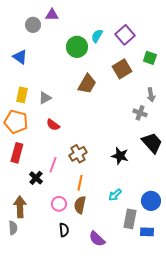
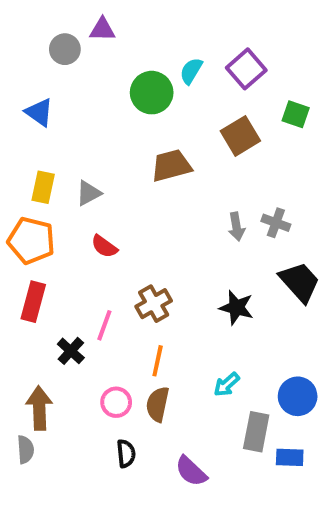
brown trapezoid: (87, 84) -> (171, 166), turned -135
gray arrow: (151, 95) -> (236, 227), moved

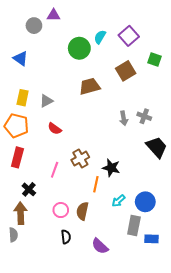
black star: (236, 308) -> (111, 168), moved
black cross: (71, 351) -> (29, 189), moved
orange line: (158, 361) -> (96, 184), moved
blue circle: (298, 396) -> (145, 202), moved

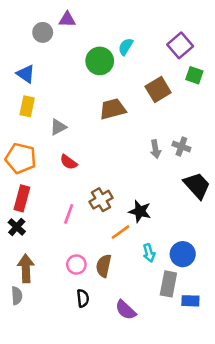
purple square: (129, 36) -> (180, 45), moved
yellow rectangle: (23, 98) -> (27, 106), moved
orange line: (96, 184) -> (120, 232), turned 42
black cross: (29, 189) -> (17, 227), moved
cyan arrow: (118, 201) -> (149, 253), turned -64

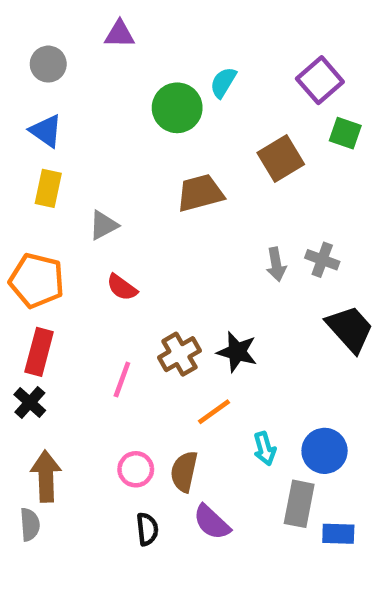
gray circle: (43, 32) -> (48, 64), moved
black star: (140, 211) -> (237, 352), moved
purple semicircle: (126, 310) -> (212, 522), moved

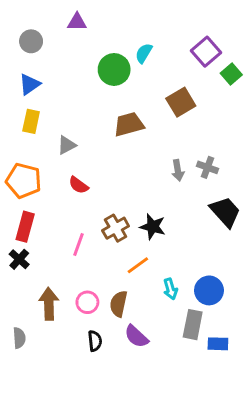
blue triangle: (46, 131) -> (30, 84), turned 50
green square: (345, 133) -> (231, 74), moved, turned 30
brown arrow: (46, 476) -> (49, 304), moved

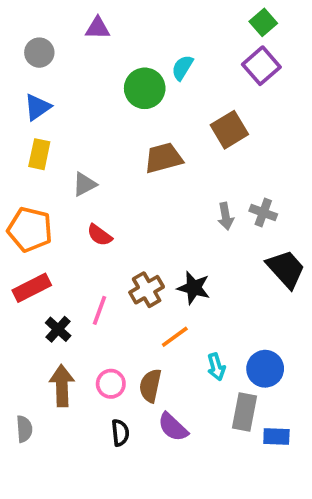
green square: (231, 74) -> (263, 22), moved
red rectangle: (25, 227) -> (32, 288), turned 48
black cross: (19, 259) -> (58, 329), moved

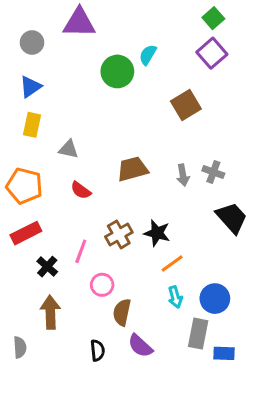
purple triangle: (98, 28) -> (79, 23), size x1.6
brown trapezoid: (164, 158) -> (133, 169), moved
gray triangle: (84, 184) -> (69, 149), turned 40
orange line: (175, 337) -> (172, 263), moved
pink circle: (111, 384) -> (102, 285), moved

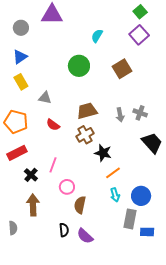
green circle: (117, 71) -> (79, 66), moved
yellow rectangle: (32, 125) -> (21, 82), turned -42
brown cross: (119, 235) -> (85, 135), moved
purple semicircle: (140, 346) -> (85, 236), moved

